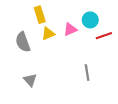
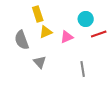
pink triangle: (70, 29) -> (67, 37), moved
gray triangle: (30, 80) -> (40, 62), moved

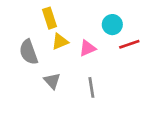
gray line: (83, 69) -> (91, 87), moved

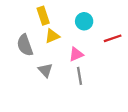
cyan circle: (112, 25) -> (84, 21), moved
pink triangle: (87, 48) -> (76, 54), moved

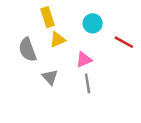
red line: (113, 38) -> (124, 42), turned 48

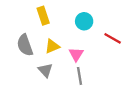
yellow triangle: (58, 40) -> (52, 46), moved
pink triangle: (84, 60) -> (76, 54), turned -35

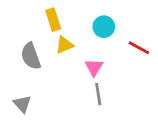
yellow triangle: (52, 46) -> (64, 45), moved
gray triangle: (45, 70) -> (22, 104), moved

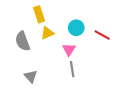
cyan circle: (104, 27) -> (76, 28), moved
gray triangle: (22, 104) -> (31, 76), moved

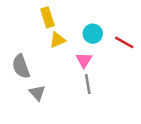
gray semicircle: (22, 41) -> (21, 66), moved

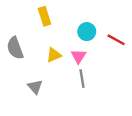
yellow triangle: (57, 40) -> (54, 55), moved
gray semicircle: (21, 66) -> (15, 48), moved

